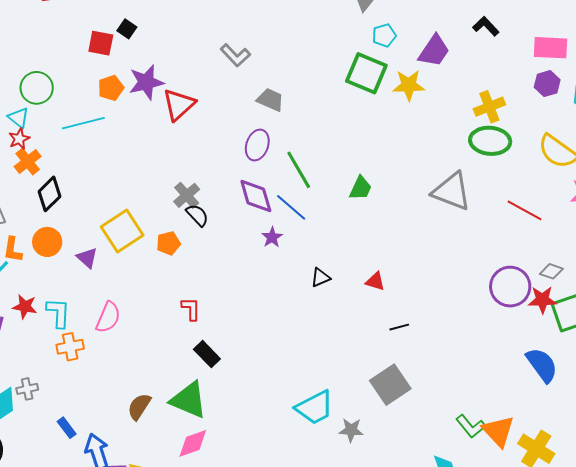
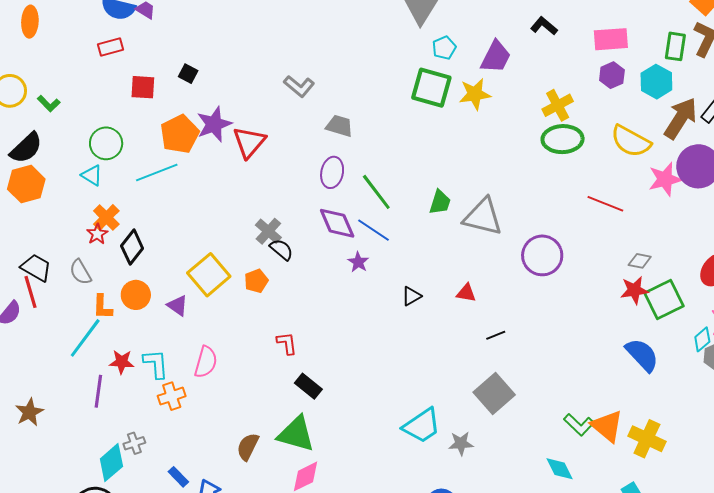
red square: (101, 43) -> (143, 87), moved
orange pentagon: (111, 88) -> (180, 134), size x1.5
red star: (19, 139) -> (97, 234), moved
gray triangle: (452, 191) -> (483, 217), moved
purple circle: (510, 287) -> (542, 255), moved

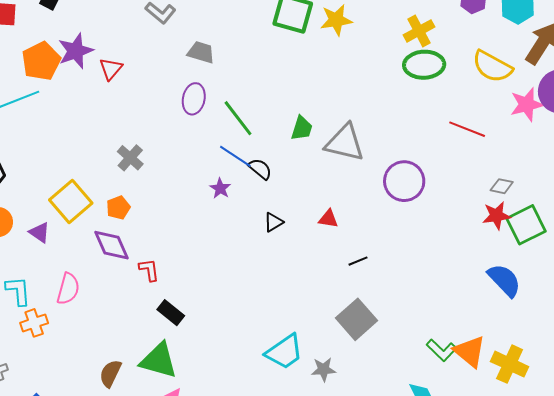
red triangle: (249, 142) -> (111, 69), size x0.7
purple diamond: (337, 223) -> (112, 245), moved
black semicircle: (281, 249) -> (260, 169), moved

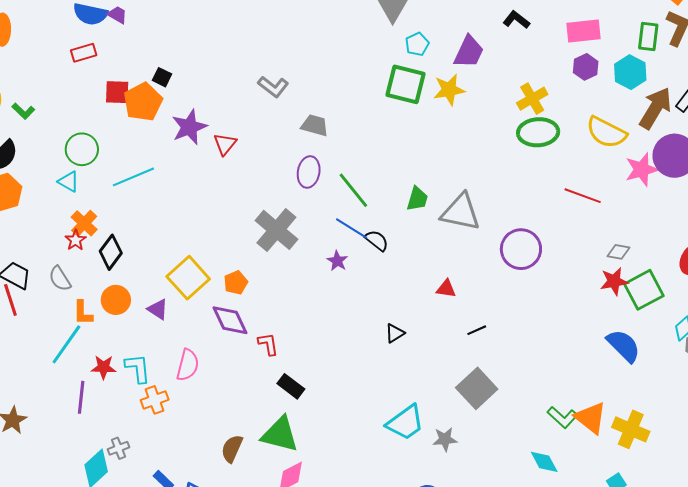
orange pentagon: (41, 61) -> (143, 102), moved
gray cross: (130, 158) -> (276, 230), moved, size x1.6
black triangle: (273, 222) -> (395, 333), moved

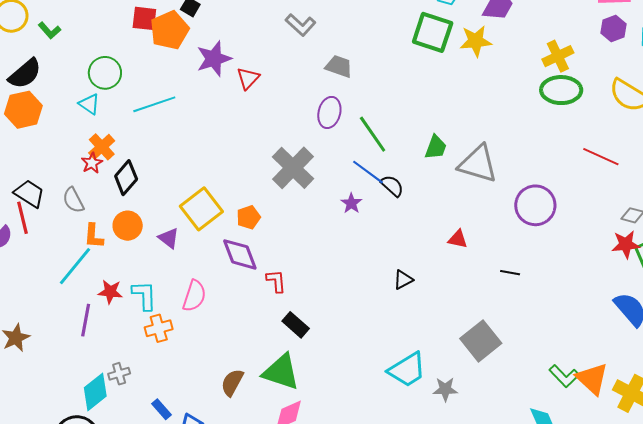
black line: (477, 330) -> (510, 273), moved, turned 30

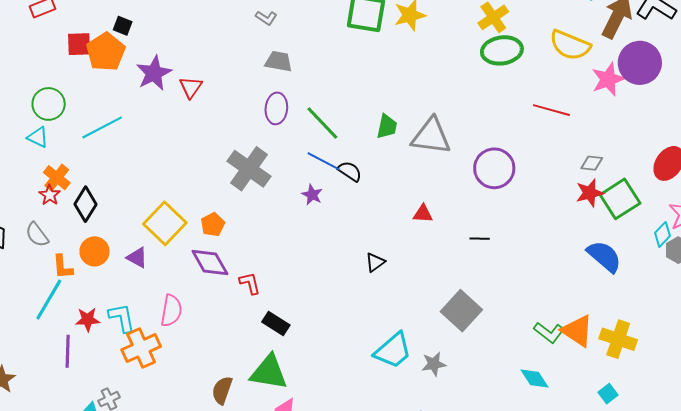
gray L-shape: (300, 25) -> (266, 18), moved, size x0.7
orange cross: (159, 328) -> (141, 348), size x1.4

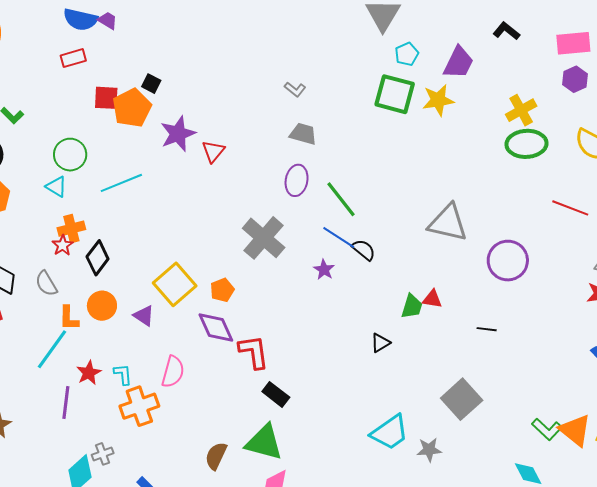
green trapezoid: (387, 126) -> (412, 306), moved
orange cross: (57, 178) -> (71, 229), turned 32
red L-shape: (250, 283) -> (254, 352), size x1.5
cyan L-shape: (122, 318) -> (123, 374), size x0.7
red star: (88, 319) -> (89, 373), turned -30

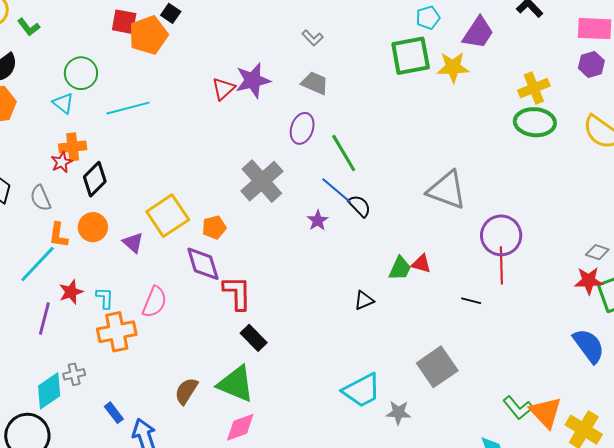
green square: (395, 94) -> (411, 56), turned -33
purple star: (178, 134) -> (253, 80), moved
red line: (570, 208) -> (501, 265), moved, turned 60

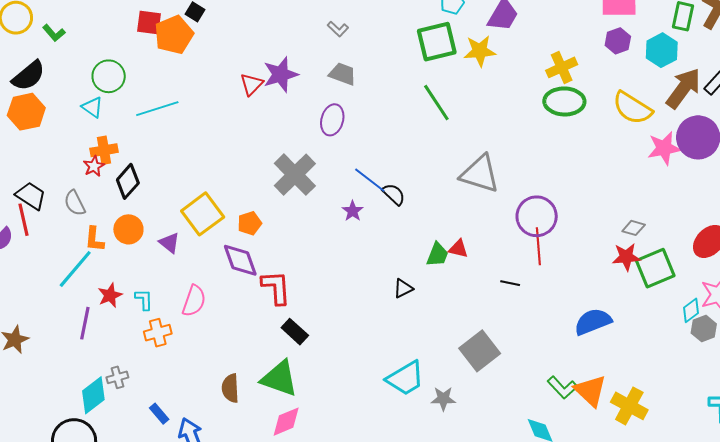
green line: (344, 153) -> (436, 103), moved
orange cross: (117, 332) -> (158, 333), size x0.7
blue semicircle: (589, 346) -> (593, 322), moved, turned -72
brown semicircle: (186, 391) -> (230, 388), turned -32

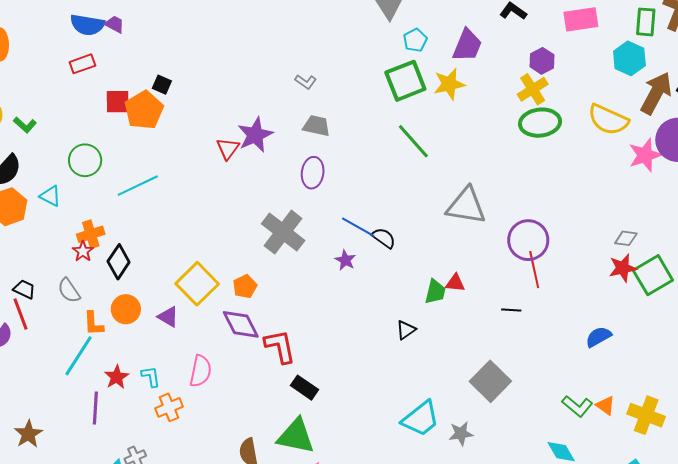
purple hexagon: (618, 41) -> (542, 61), moved
cyan triangle: (92, 107) -> (50, 196), moved
black trapezoid: (31, 196) -> (24, 289), size x0.7
blue semicircle: (593, 322) -> (598, 337), size x0.7
orange triangle: (590, 391) -> (605, 405), size x0.6

